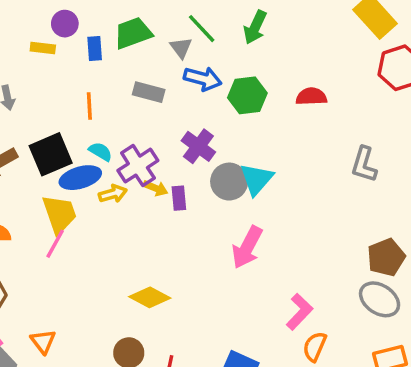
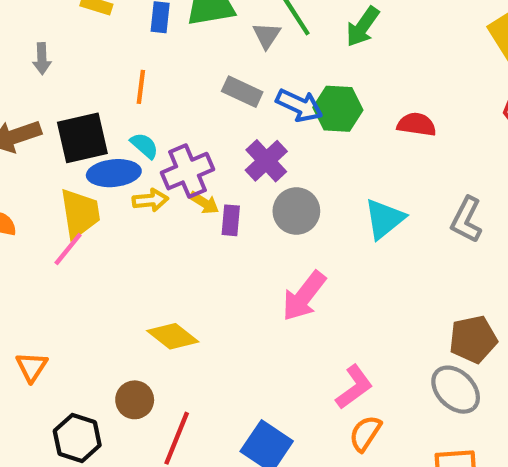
blue arrow: (203, 79) -> (299, 105), moved
gray rectangle: (149, 92) -> (242, 92), moved
cyan triangle: (257, 179) -> (384, 219), moved

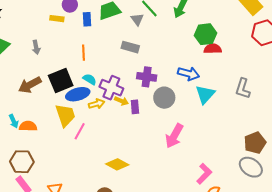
blue arrow: (299, 105) -> (189, 74), moved
green hexagon: (338, 109) -> (206, 34), moved
purple cross: (266, 161) -> (147, 77), turned -30
purple cross: (188, 171) -> (111, 88), turned -35
pink line: (68, 249) -> (80, 131), moved

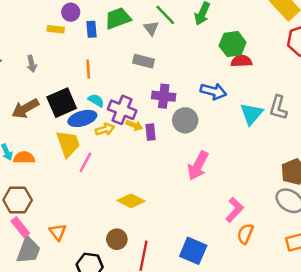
cyan triangle: (205, 94) -> (251, 114), moved

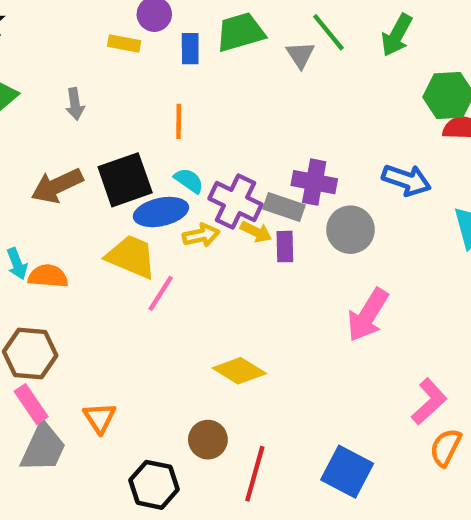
gray rectangle: (144, 61) -> (284, 207), moved
yellow trapezoid: (68, 144) -> (131, 257), turned -52

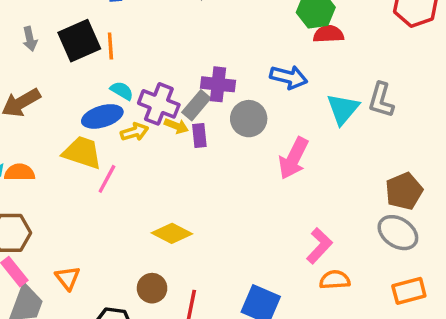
black square: (125, 180) -> (79, 41), moved
gray rectangle: (284, 207) -> (196, 105), turned -64
pink arrow: (368, 315) -> (293, 158), moved
orange semicircle: (446, 447) -> (335, 280), turned 64

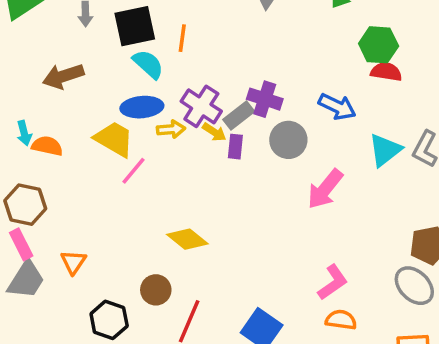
orange line: (110, 46) -> (182, 38), moved
cyan semicircle: (122, 91) -> (148, 64), moved, size x1.4

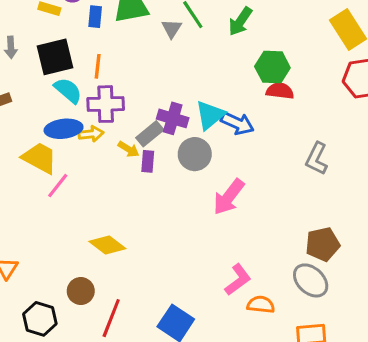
purple cross: (201, 106) -> (106, 104), moved, turned -33
yellow arrow: (171, 129) -> (91, 134), moved
cyan triangle: (385, 150) -> (210, 115), moved
orange semicircle: (341, 320) -> (261, 305), moved

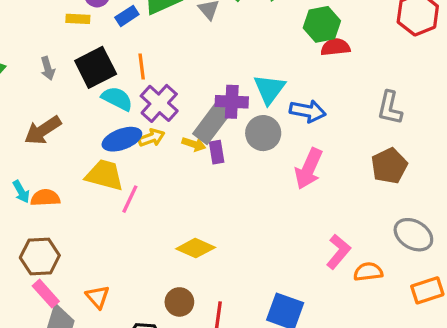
blue rectangle: (95, 17) -> (127, 16), turned 65
purple cross: (106, 104) -> (159, 103), turned -33
blue arrow: (237, 123) -> (308, 111), moved
gray rectangle: (150, 134) -> (212, 123), size x1.4
brown pentagon: (323, 244) -> (389, 166), moved

